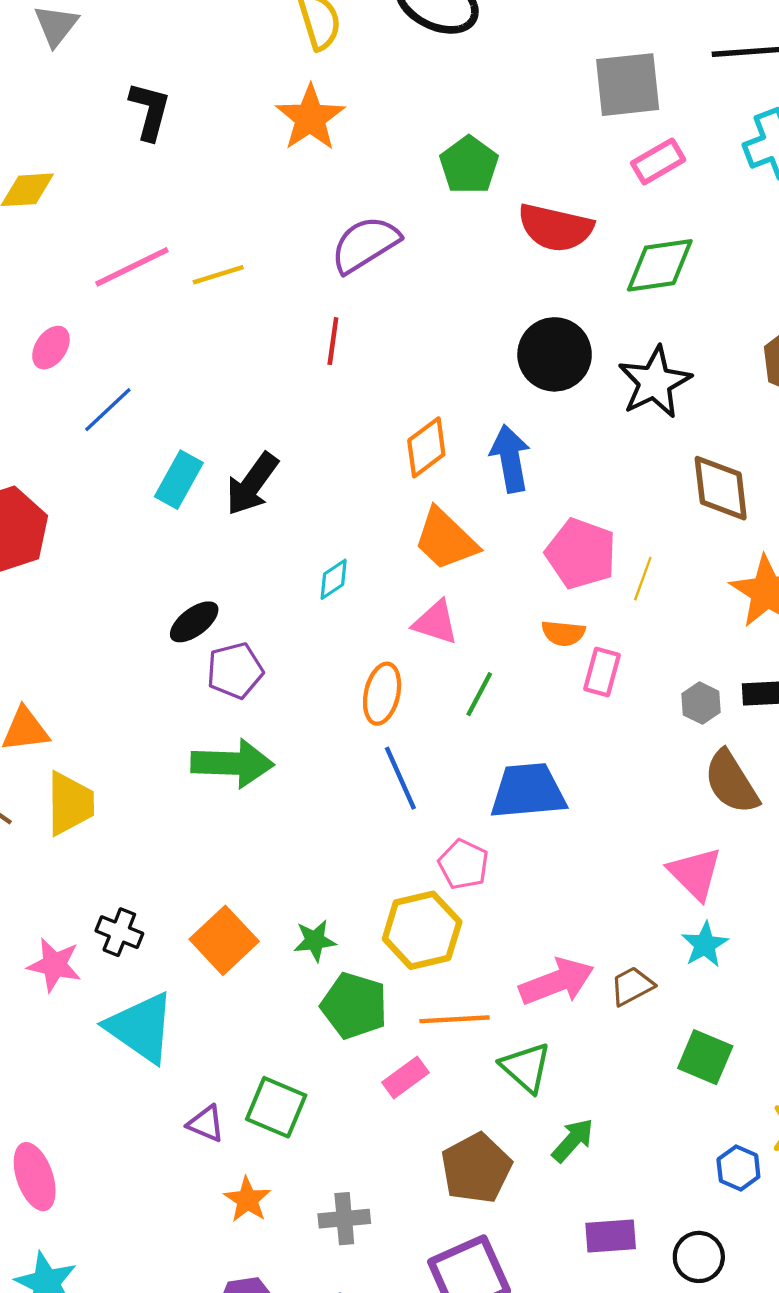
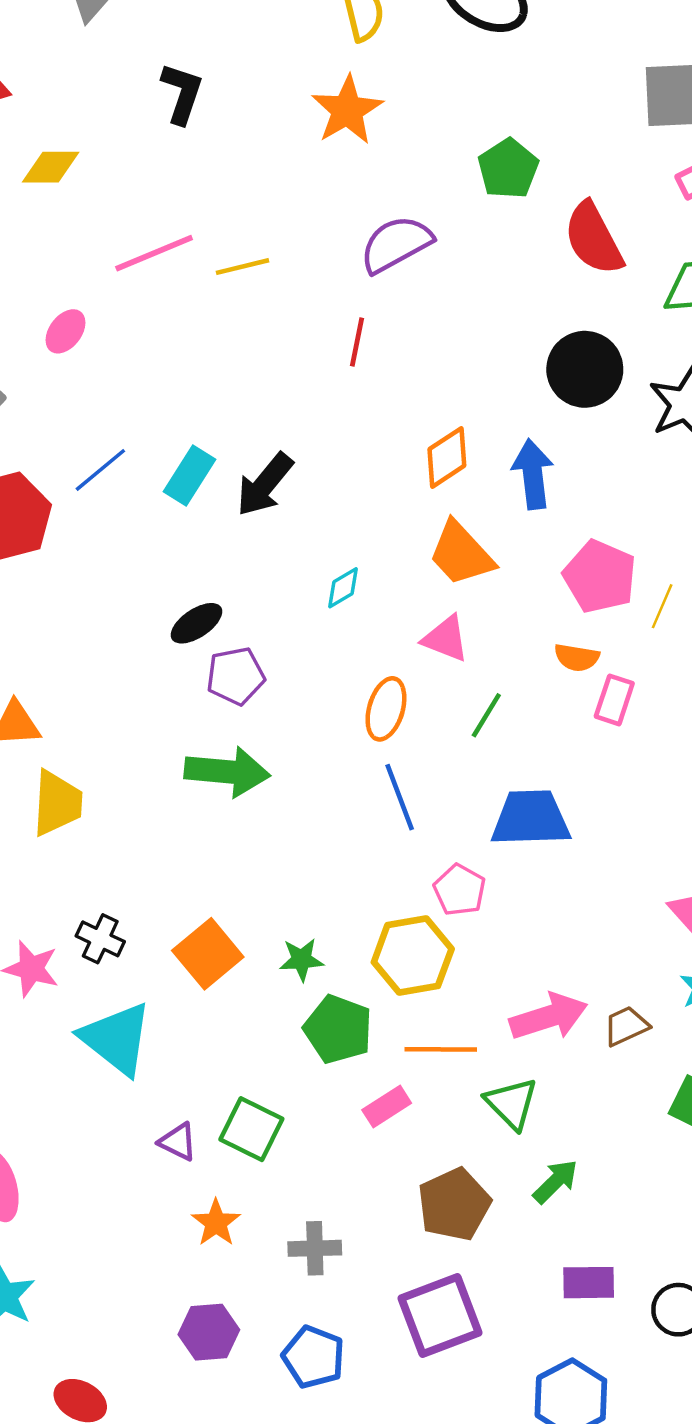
red semicircle: (555, 228) -> (594, 239), turned 46
blue line: (108, 410) -> (100, 470), moved

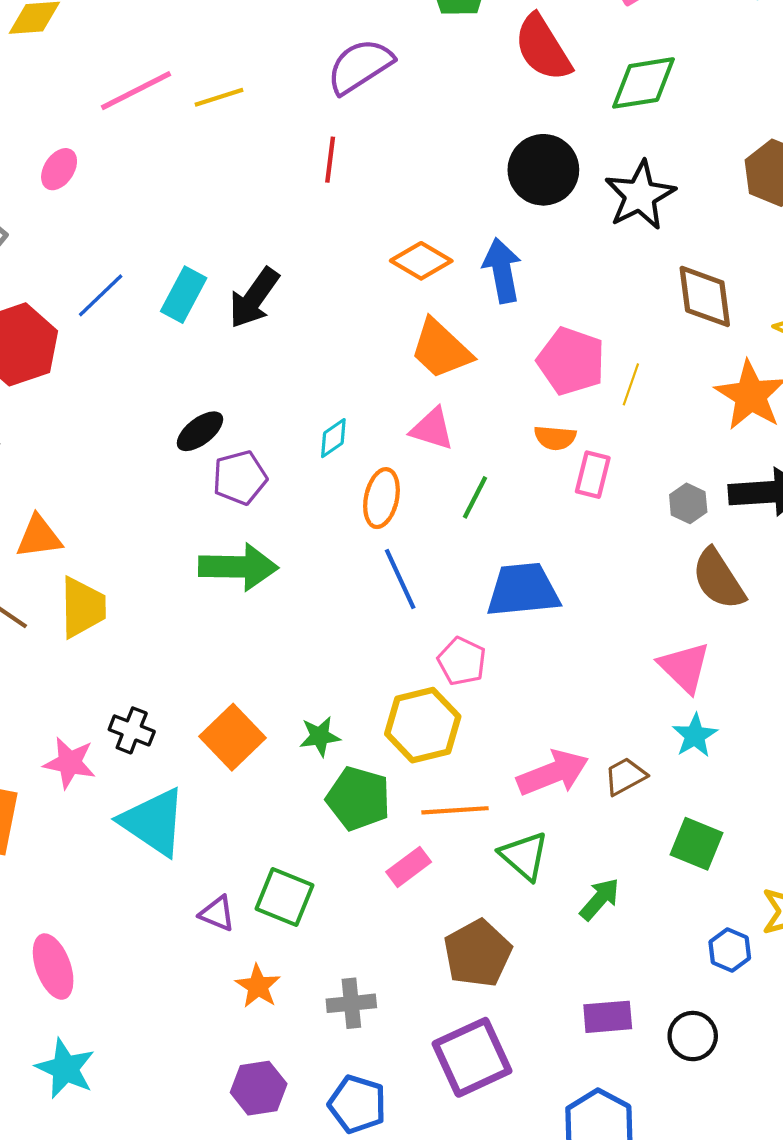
orange diamond: (447, 457) -> (421, 261), turned 68
cyan diamond: (343, 588) -> (333, 438), moved
green arrow: (555, 1181) -> (600, 899), moved

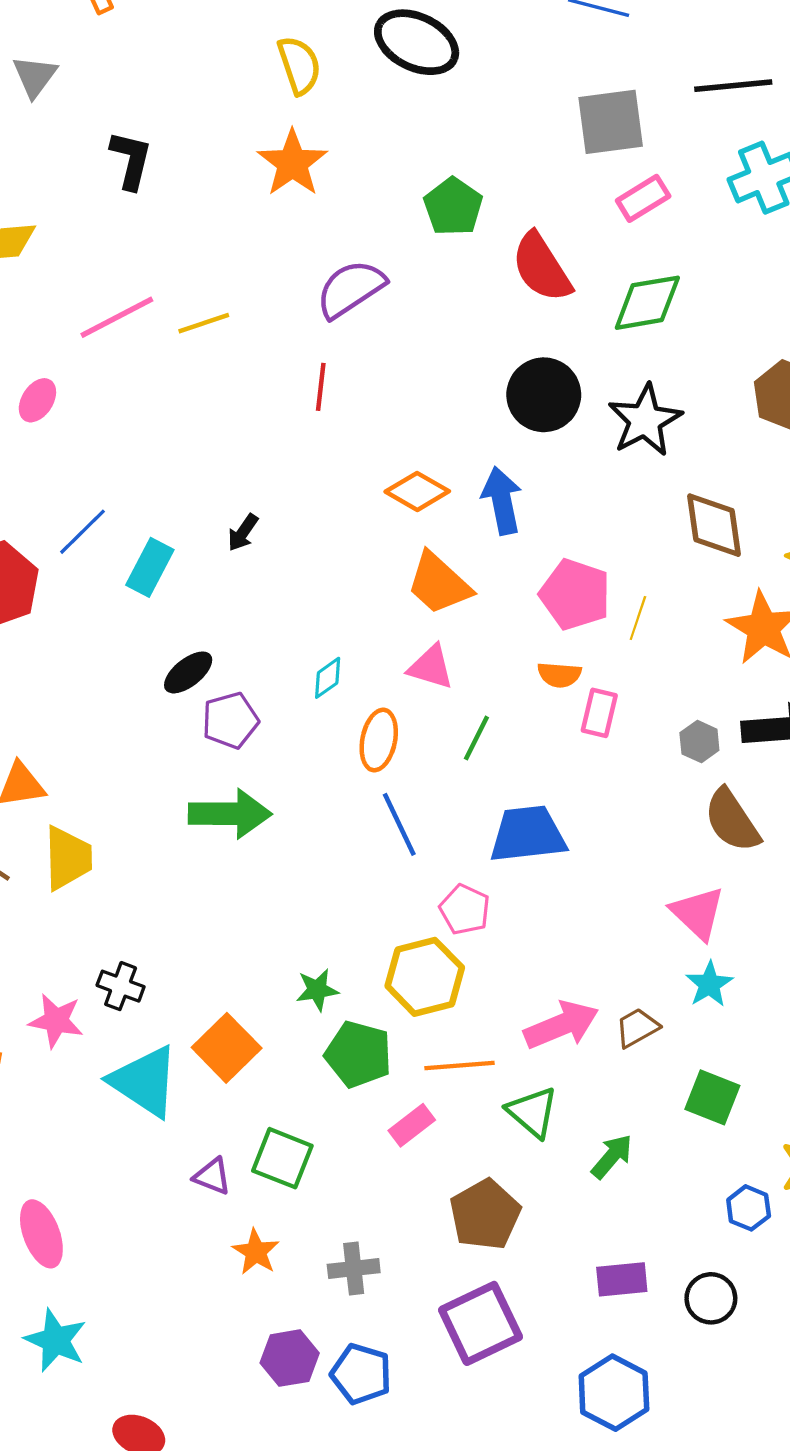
cyan rectangle: (184, 295) -> (150, 567), moved
black arrow: (254, 298) -> (243, 532), size x0.6
orange square: (233, 737) -> (227, 1048), moved
purple hexagon: (259, 1088) -> (290, 1358), moved

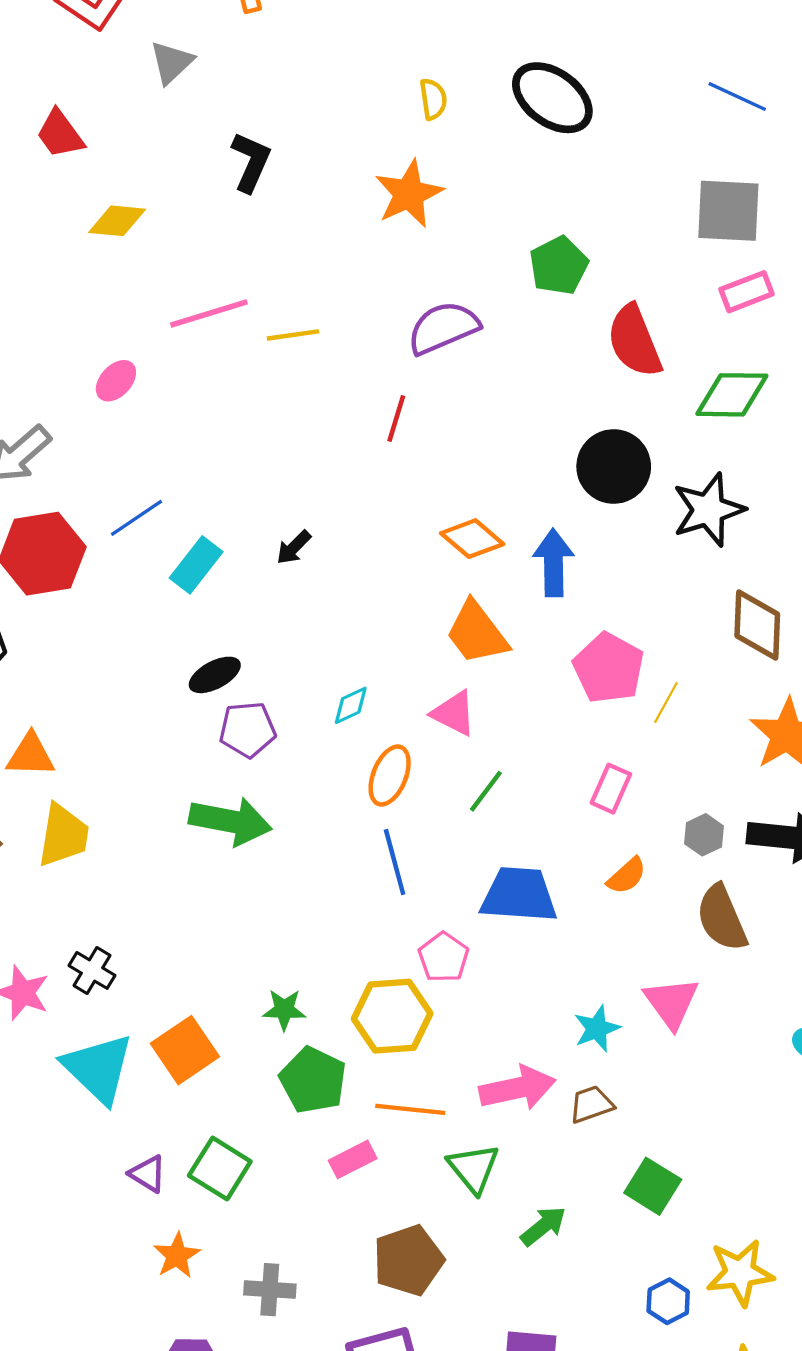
yellow semicircle: (299, 65) -> (433, 99), size x0.7
orange semicircle: (559, 675) -> (627, 876), moved, turned -57
cyan star: (709, 984) -> (597, 1029), moved

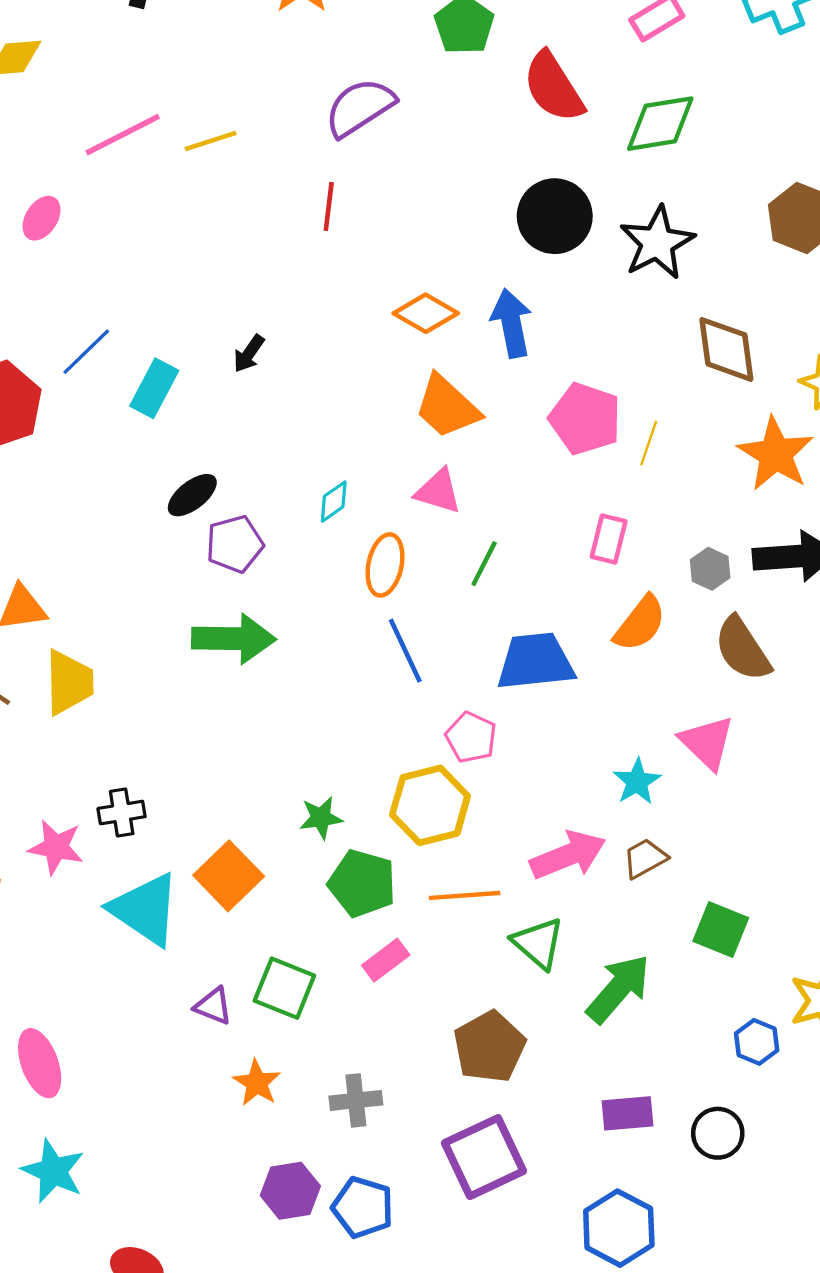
orange semicircle: (627, 876) -> (640, 623), size x1.4
black cross: (92, 970) -> (122, 813), turned -30
pink rectangle: (353, 1159) -> (386, 960), moved
green arrow: (543, 1226) -> (618, 989), size x1.5

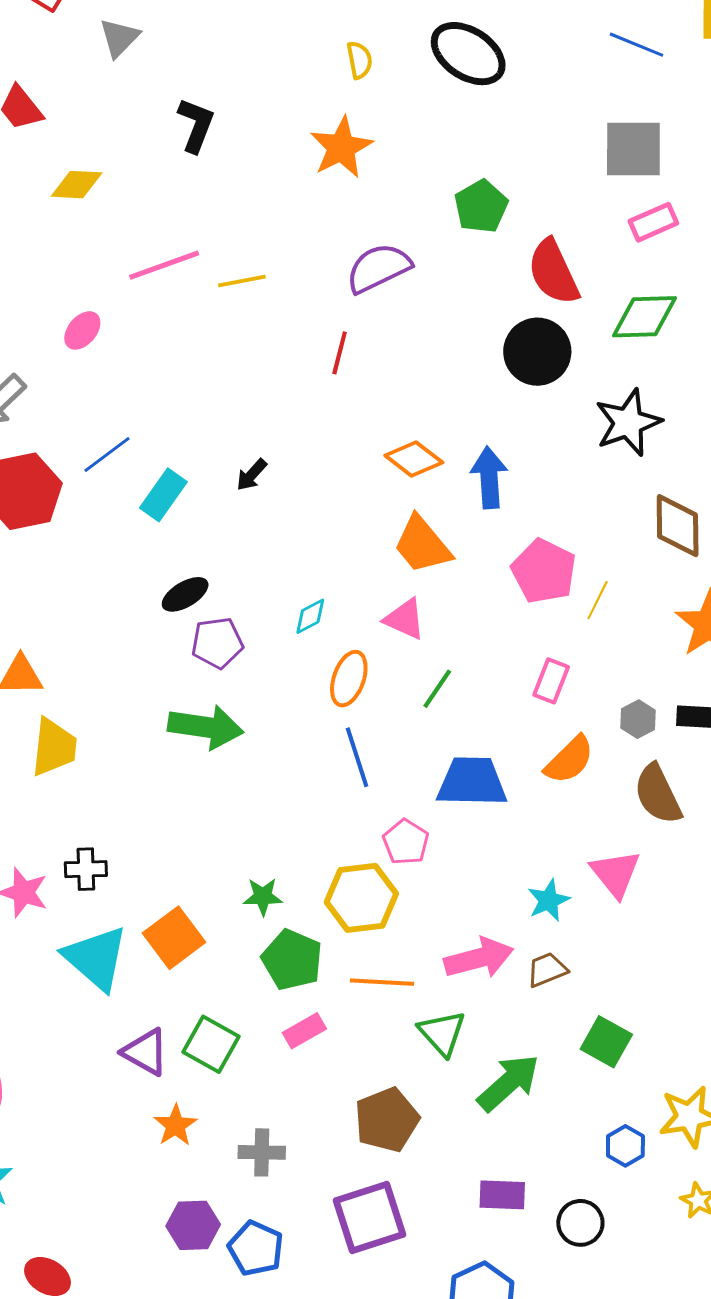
black circle: (555, 216) -> (537, 352), moved
purple triangle: (213, 1006) -> (145, 1052), size x1.4

